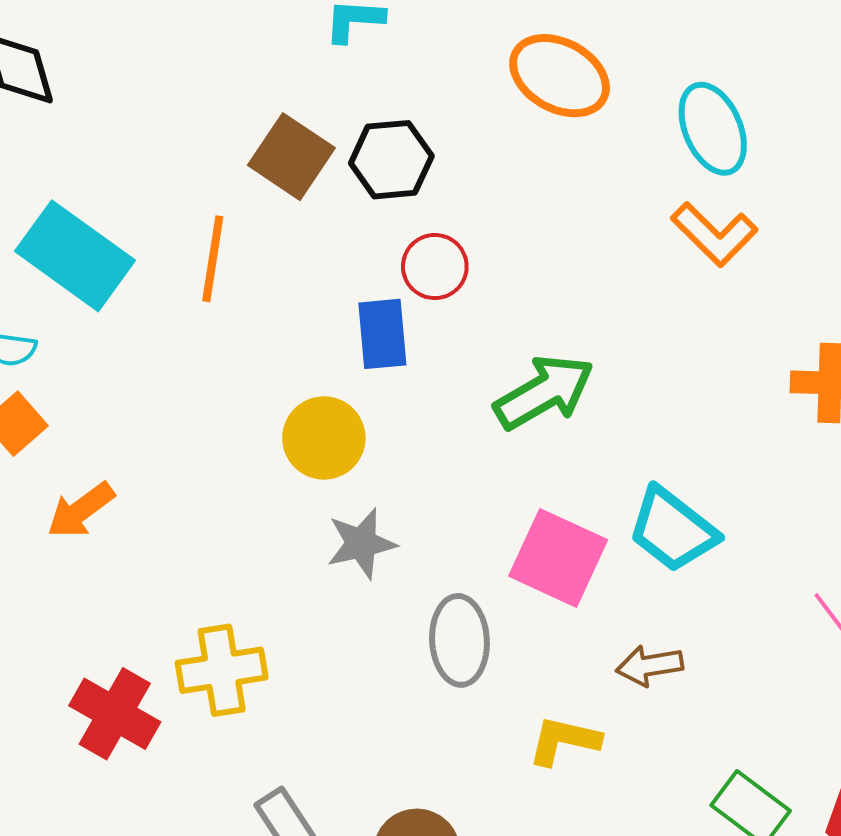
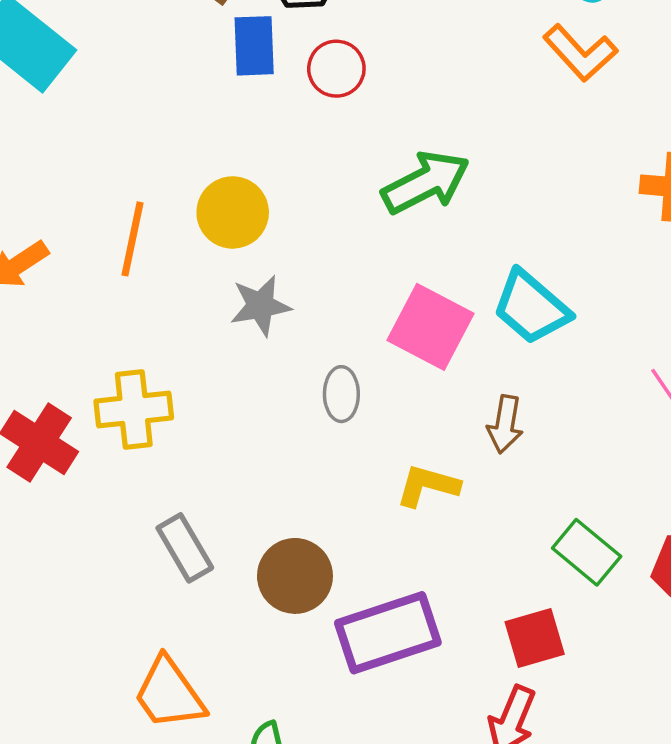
orange line: (213, 259) -> (133, 239), moved
blue rectangle: (382, 334) -> (254, 46), moved
gray ellipse: (459, 640) -> (341, 394), size x0.7
brown arrow: (650, 666) -> (505, 424), turned -74

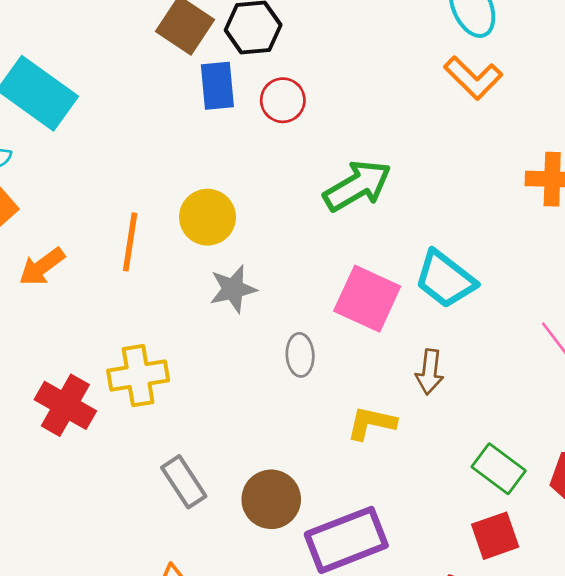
red square: (535, 638) -> (495, 536), moved

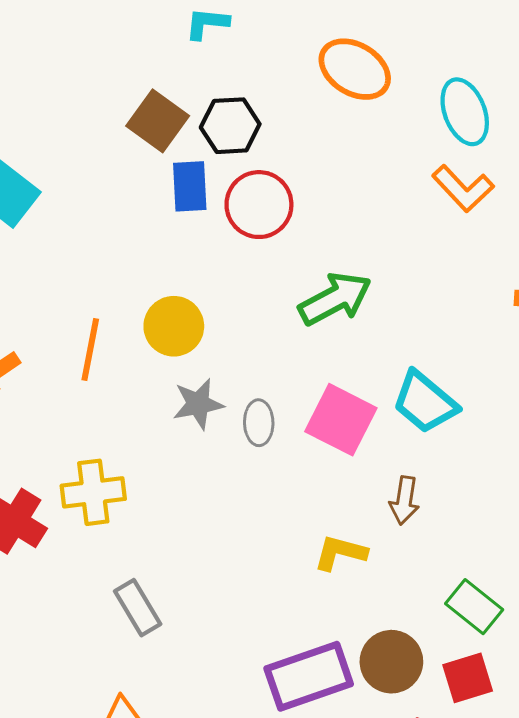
red circle: (283, 100) -> (259, 205), size x1.4
gray ellipse: (300, 355) -> (259, 423), moved
brown circle: (271, 499) -> (391, 662), moved

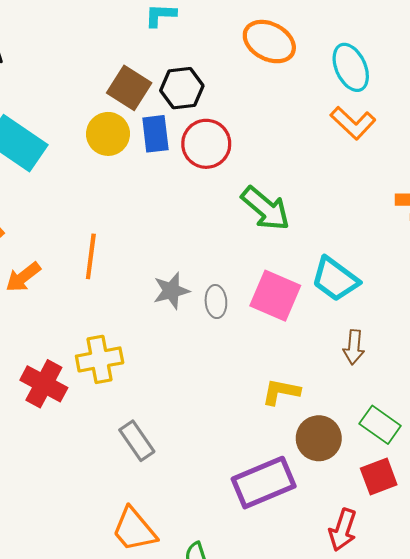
green arrow: (335, 299) -> (266, 208), turned 72
yellow circle: (174, 326) -> (108, 134), moved
brown arrow: (404, 500) -> (354, 347), moved
brown circle: (391, 662) -> (319, 438), moved

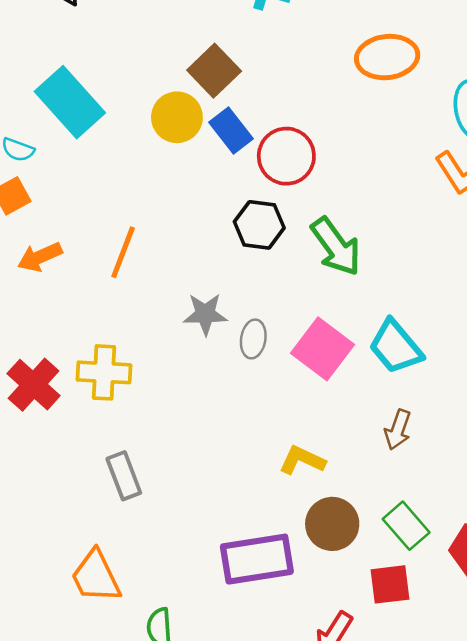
orange ellipse: (269, 42) -> (387, 57), turned -48
black hexagon: (182, 88) -> (259, 225), moved
blue rectangle: (155, 134) -> (231, 130), turned -45

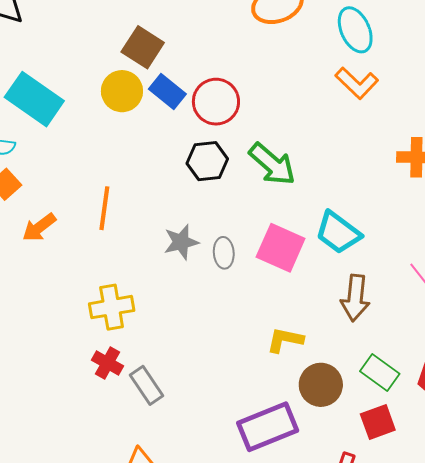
red cross: (34, 385) -> (107, 363), moved, size x0.7
brown arrow: (398, 430) -> (355, 298), size x1.4

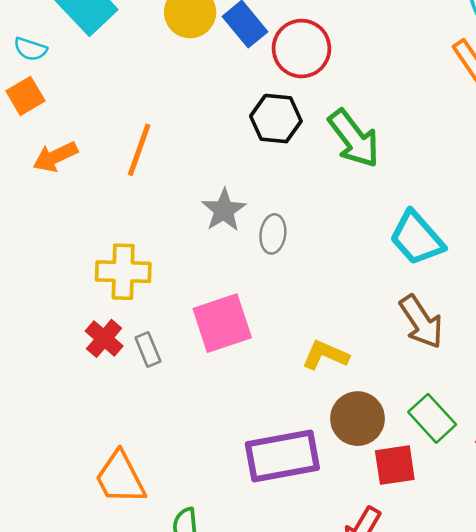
gray star: (181, 242) -> (224, 210), turned -30
pink square: (281, 248) -> (222, 323), moved, turned 36
brown arrow: (355, 298) -> (421, 322), turned -51
gray rectangle: (147, 385) -> (148, 349), moved, size x0.7
red square: (378, 422) -> (395, 465), moved

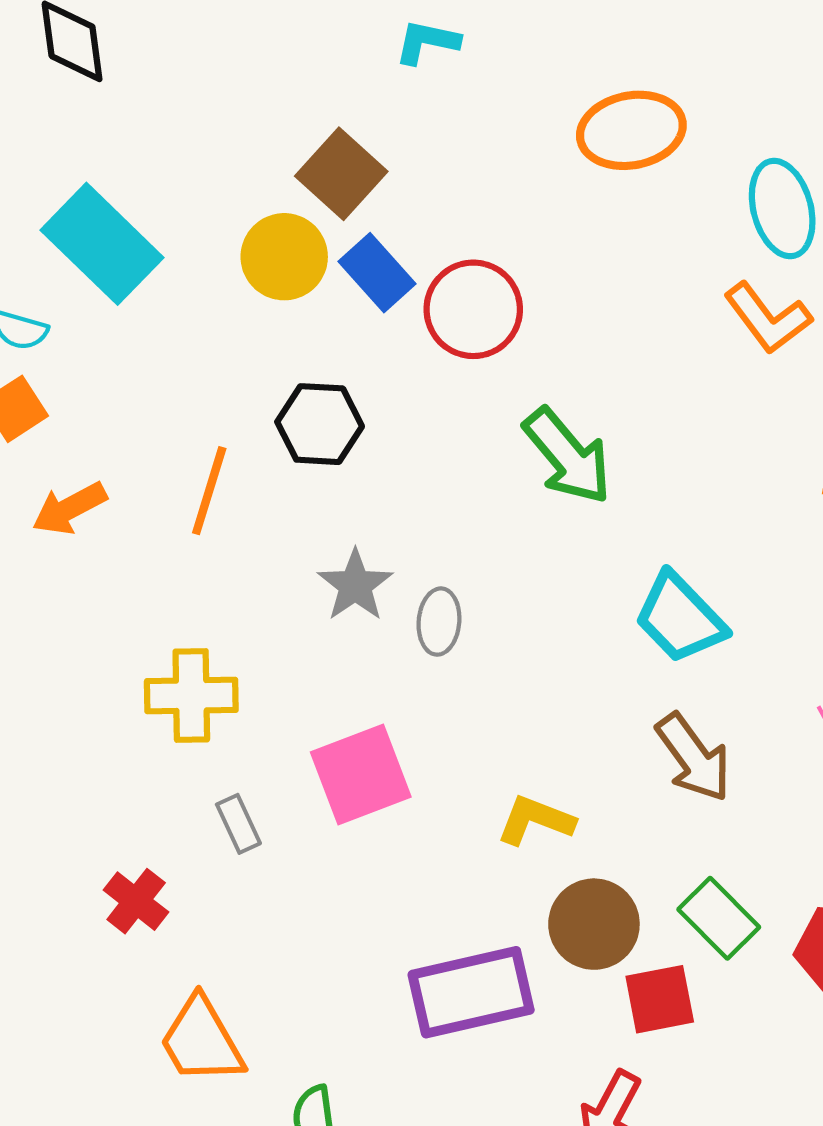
black hexagon: (276, 119) -> (320, 424), moved
red cross: (104, 338) -> (136, 901), moved

